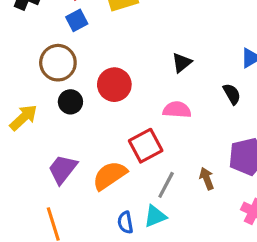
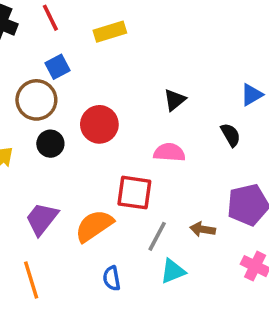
blue square: (77, 20) -> (57, 67), moved
red square: (146, 146) -> (134, 193), turned 36
brown arrow: (207, 179) -> (203, 229), turned -60
cyan triangle: (155, 216) -> (173, 271), moved

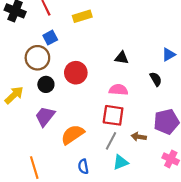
black triangle: (175, 100) -> (122, 58), turned 48
red square: (134, 193) -> (113, 115), moved
purple trapezoid: (42, 219) -> (45, 116), moved

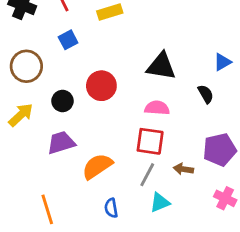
brown circle: (37, 58) -> (26, 66), moved
black triangle: (122, 58) -> (161, 66), size x1.6
purple trapezoid: (45, 116) -> (61, 143), turned 35

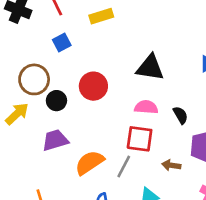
brown circle: (26, 66) -> (34, 79), moved
black semicircle: (206, 94) -> (180, 115), moved
gray line: (147, 175) -> (124, 167), moved

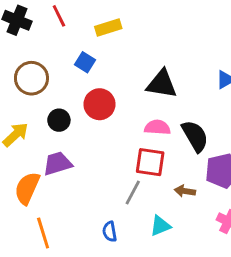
blue square: (62, 43) -> (85, 62), moved, turned -30
brown circle: (34, 79) -> (31, 78), moved
black semicircle: (180, 115) -> (195, 136), size x1.6
orange semicircle: (89, 163) -> (27, 188), moved, turned -32

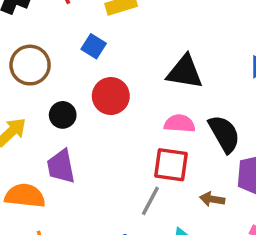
purple trapezoid: (58, 164) -> (61, 166), turned -84
orange semicircle: (27, 188) -> (25, 196), turned 72

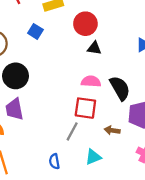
black triangle: (185, 72) -> (94, 48), size x0.6
red circle: (111, 96) -> (85, 24), moved
black circle: (63, 115) -> (16, 76), size x1.5

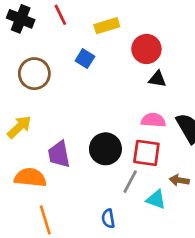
black circle: (16, 76) -> (105, 149), moved
cyan triangle: (93, 157) -> (156, 199), moved, turned 42

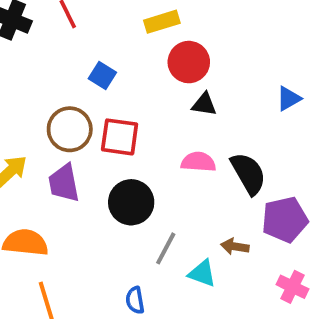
yellow rectangle: (107, 26) -> (162, 22), moved
brown circle: (34, 74) -> (70, 129), moved
red square: (146, 153) -> (120, 137), moved
purple trapezoid: (59, 154) -> (64, 183), moved

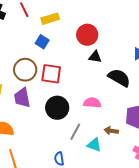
yellow rectangle: (162, 22) -> (50, 19), moved
pink semicircle: (198, 162) -> (92, 103), moved
black semicircle: (248, 173) -> (119, 78), moved, turned -30

